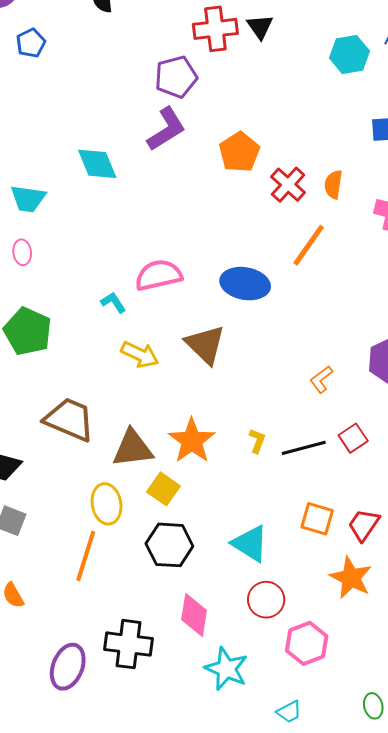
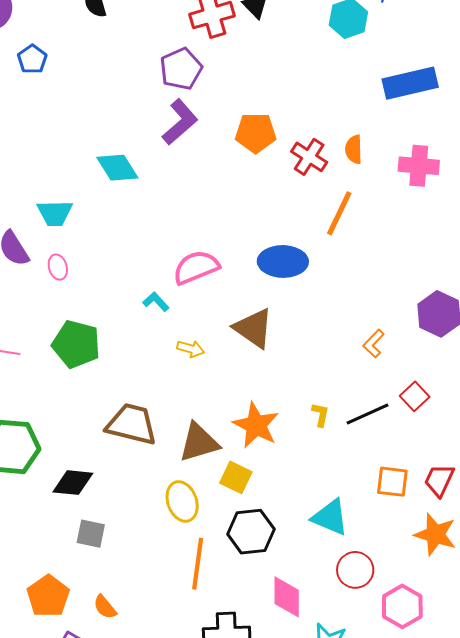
orange pentagon: (239, 152) -> (256, 133), turned -30
yellow arrow: (140, 355) -> (191, 349), size x0.7
orange line: (86, 556) -> (198, 564), moved

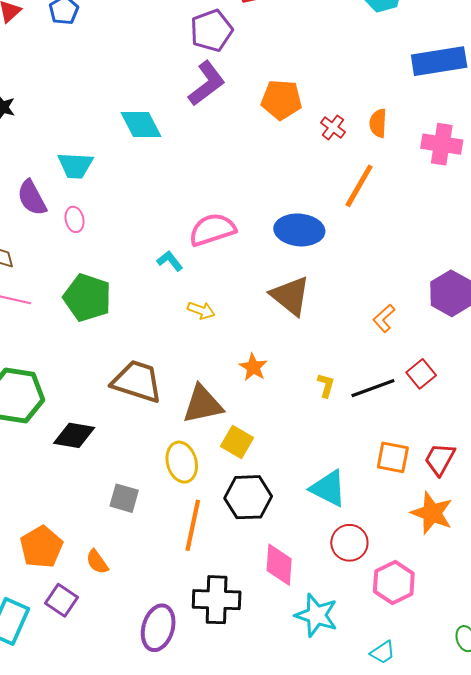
red cross: (309, 157) -> (333, 127), size x0.7
brown triangle: (254, 328) -> (290, 296), moved
orange star: (256, 425) -> (253, 367), moved, size x0.6
gray square: (91, 534) -> (124, 498), moved

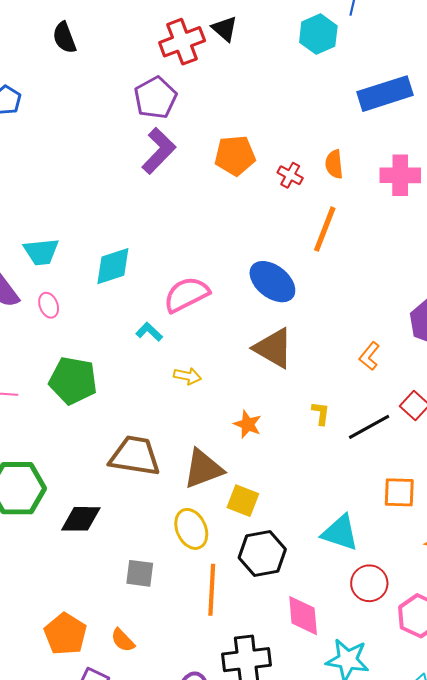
cyan diamond: (141, 124) -> (113, 266), moved, turned -72
blue ellipse: (299, 230) -> (272, 282), turned 42
yellow L-shape: (326, 385) -> (321, 413), moved

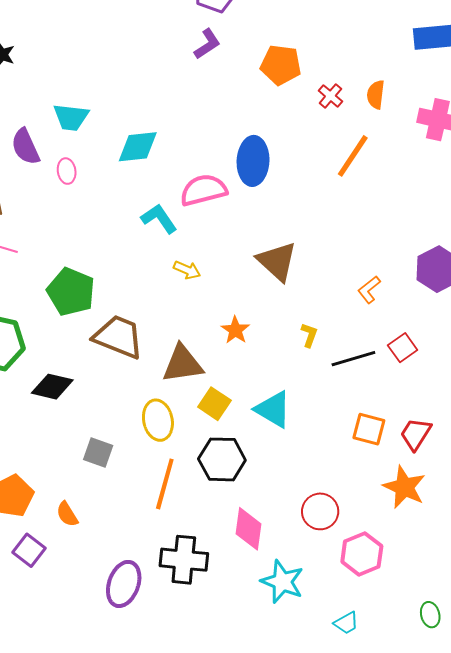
purple L-shape: (159, 151) -> (207, 44), size x0.7
blue ellipse: (272, 282) -> (253, 161), moved, turned 42
cyan L-shape: (149, 332) -> (159, 219), size x1.4
green pentagon: (73, 381) -> (71, 292), moved
cyan triangle: (340, 533) -> (273, 409), moved

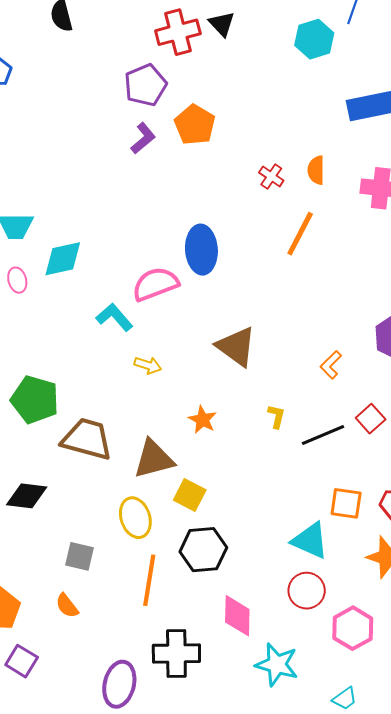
orange pentagon: (281, 65) -> (195, 125), moved, turned 30
cyan diamond: (138, 147) -> (63, 259), moved
cyan triangle: (273, 409) -> (310, 540), moved
orange semicircle: (67, 514) -> (67, 606), moved

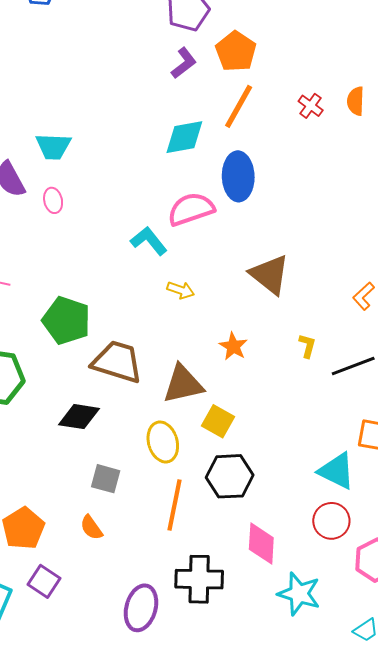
orange line: (300, 234) -> (239, 106), moved
cyan diamond: (63, 259) -> (184, 137), moved
black diamond: (27, 496) -> (79, 417), moved

